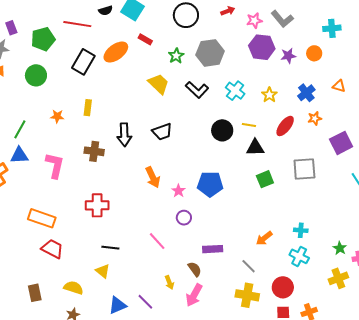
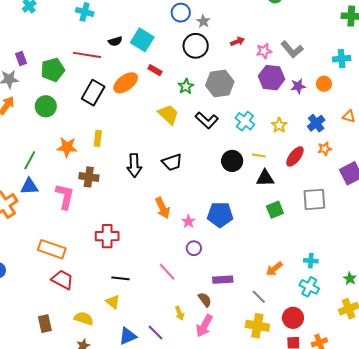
orange star: (57, 116) -> (67, 147), size x1.5
brown cross: (94, 151) -> (89, 177), moved

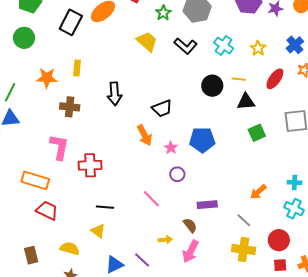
black trapezoid: (172, 162) -> (162, 108), moved
pink L-shape: (65, 196) -> (59, 147), moved
yellow arrow: (180, 313) -> (165, 240), turned -72

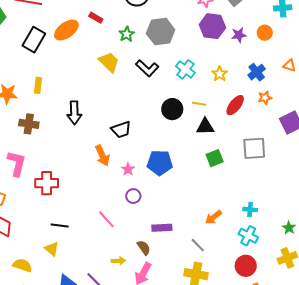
red circle: (279, 240) -> (246, 266), moved

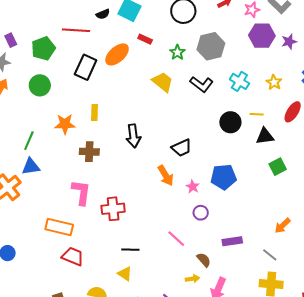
brown semicircle: (144, 248) -> (204, 260), moved

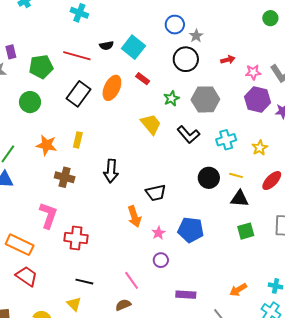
orange ellipse: (117, 54) -> (112, 88), turned -35
cyan cross: (239, 81) -> (226, 140), turned 30
brown semicircle: (204, 260) -> (123, 305), moved, turned -84

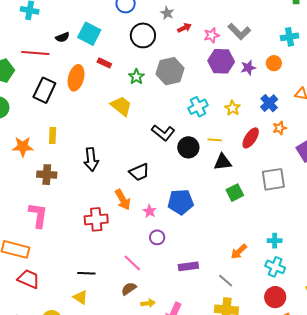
gray star: (196, 36) -> (167, 13), moved
black L-shape: (188, 135) -> (163, 133), moved
red cross: (76, 238) -> (96, 219), moved

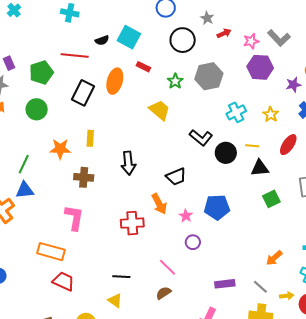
purple star: (248, 68) -> (293, 85), moved
purple rectangle: (188, 266) -> (225, 284), moved
yellow arrow: (148, 303) -> (287, 296), moved

